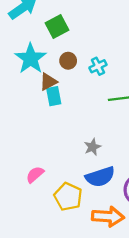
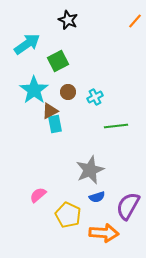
gray star: (92, 147) -> (90, 170), size x1.8
blue semicircle: (100, 177) -> (97, 197), size x0.6

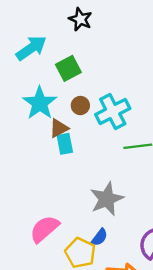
cyan cross: (95, 97) -> (113, 112), size x1.8
pink semicircle: (38, 195) -> (44, 229), size x1.5
blue semicircle: (97, 197) -> (100, 237), moved, turned -35

